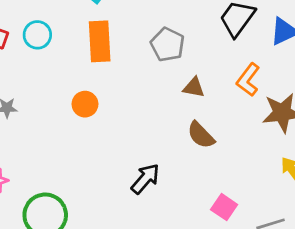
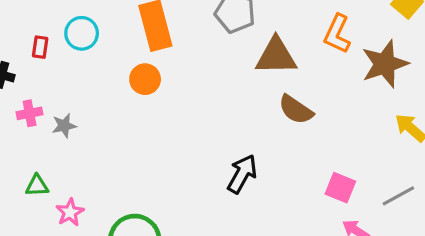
brown triangle: (194, 87) -> (276, 56), size x1.6
orange circle: (85, 104) -> (145, 79), moved

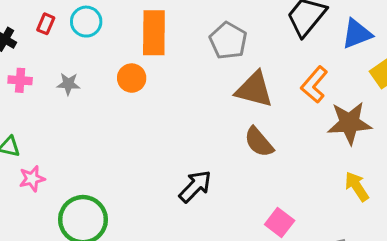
gray star: (64, 126) -> (68, 84), moved

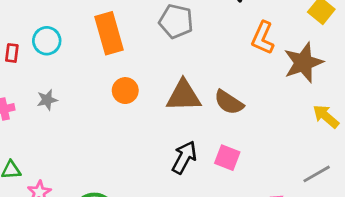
orange circle: (132, 78) -> (125, 91), moved
brown triangle: (254, 89) -> (184, 96), moved
pink square: (280, 223) -> (227, 158), moved

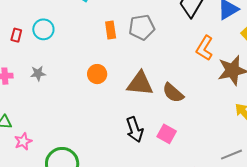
gray pentagon: (176, 21) -> (142, 27), turned -30
orange rectangle: (109, 33) -> (111, 30), moved, size x0.6
black arrow: (184, 157) -> (135, 130), turned 125

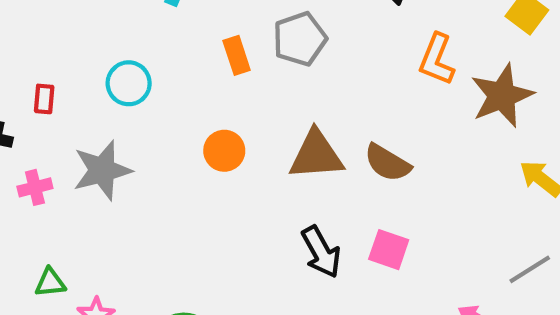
cyan circle: (43, 29) -> (129, 83), moved
gray star: (38, 73) -> (102, 170), size x1.8

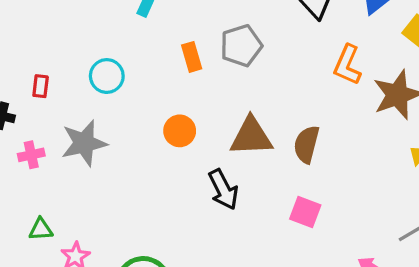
brown semicircle: (387, 163) -> (307, 144), turned 72
black arrow: (321, 252) -> (223, 190), moved

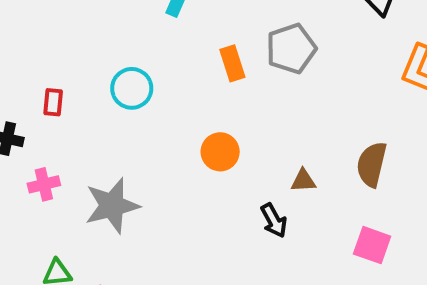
brown triangle: (251, 137) -> (303, 181), moved, size x0.5
gray star: (84, 143) -> (112, 206), moved
black arrow: (223, 190) -> (274, 220), size x0.7

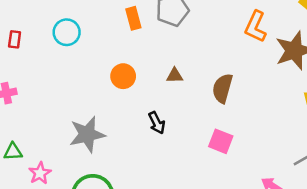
brown triangle: (303, 181) -> (175, 76), moved
gray star: (112, 206) -> (87, 134), moved

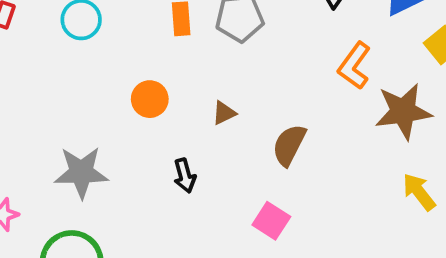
brown triangle: (175, 76) -> (224, 113), turned -36

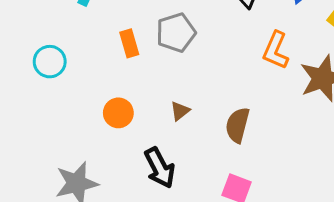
black arrow: (185, 176) -> (160, 168), size x1.5

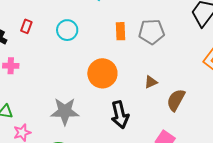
brown triangle: (180, 111) -> (151, 82), moved
orange circle: (118, 113) -> (102, 73), size x1.5

